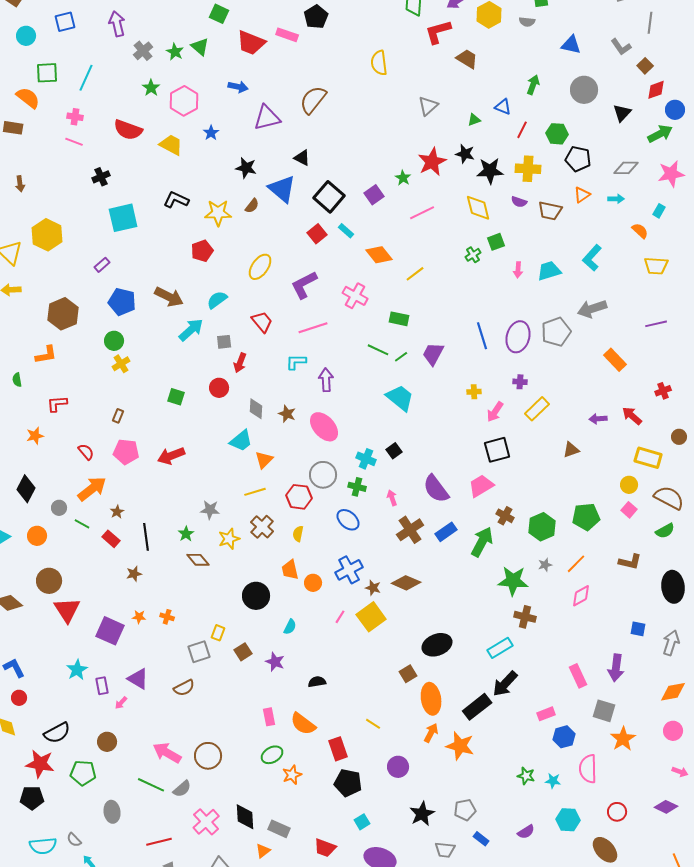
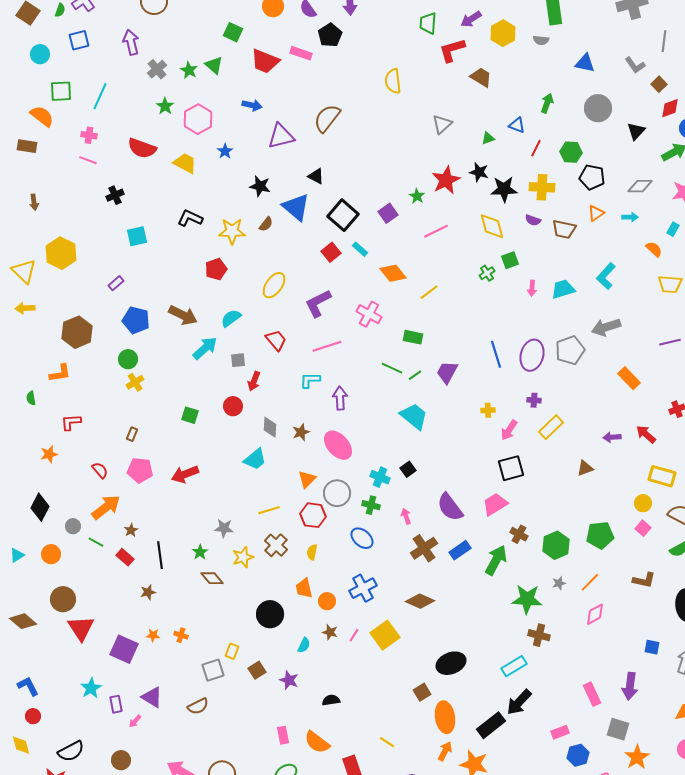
cyan square: (123, 218) -> (137, 236), size x0.7
brown star: (287, 414) -> (301, 432), turned 30
orange triangle: (264, 460) -> (307, 479), moved
brown star: (373, 588) -> (330, 632), moved

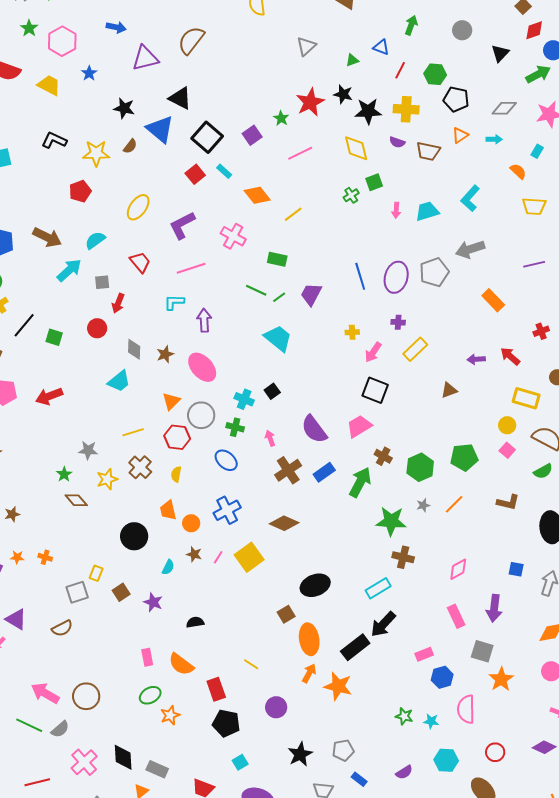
gray circle: (598, 108) -> (462, 30), size x0.7
black triangle: (316, 176) -> (180, 98), size x1.4
black square: (511, 468) -> (375, 390), turned 36
black line: (160, 555) -> (24, 325), moved, turned 48
pink diamond: (595, 614) -> (458, 569), moved

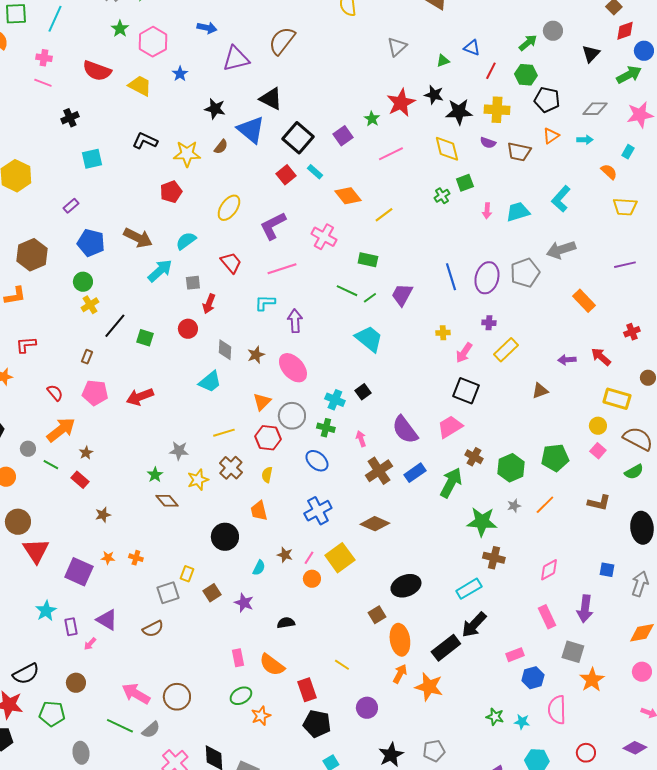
green arrow: (411, 25) -> (528, 43), moved, turned 30
orange circle: (191, 523) -> (312, 579), moved

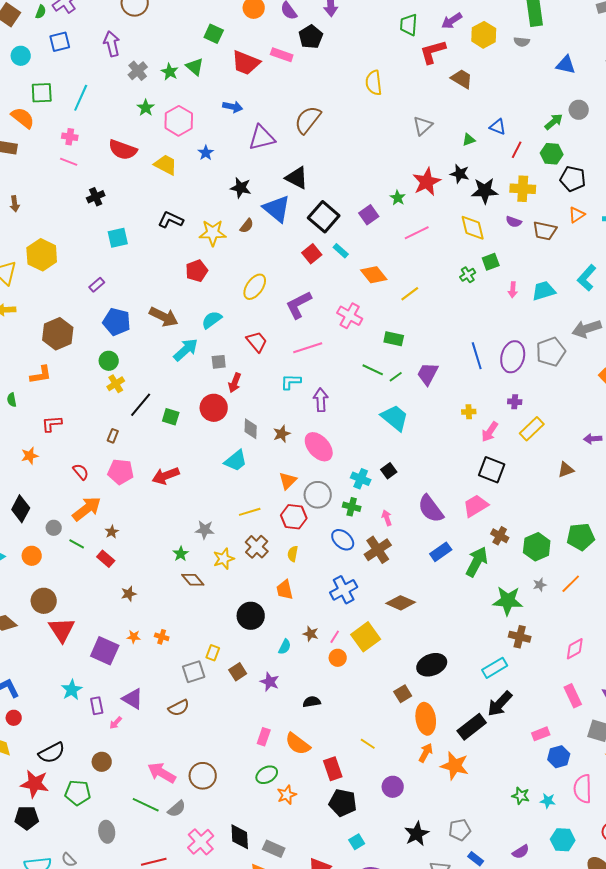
red circle: (188, 329) -> (214, 408), size x1.4
brown cross: (379, 471) -> (378, 550), moved
pink rectangle: (238, 658) -> (264, 737), turned 30

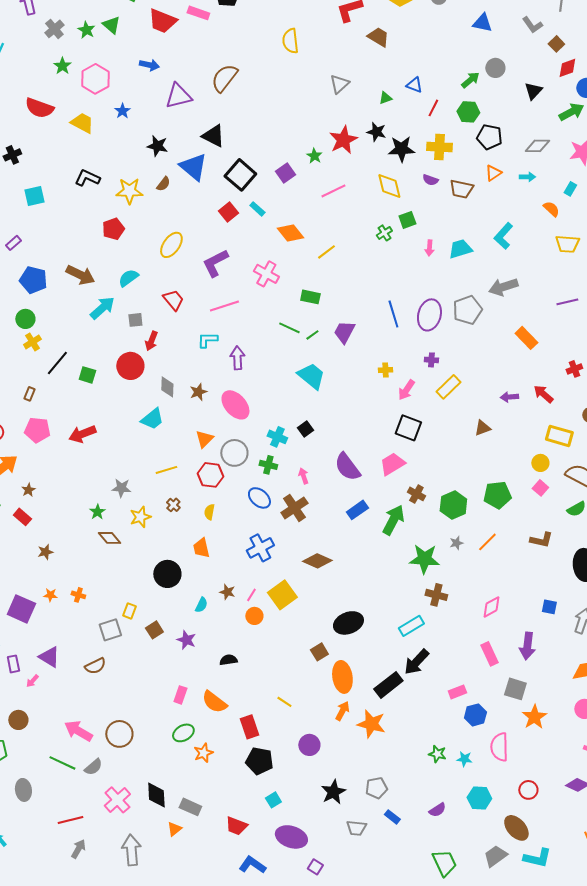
brown cross: (257, 547) -> (173, 505), size x0.6

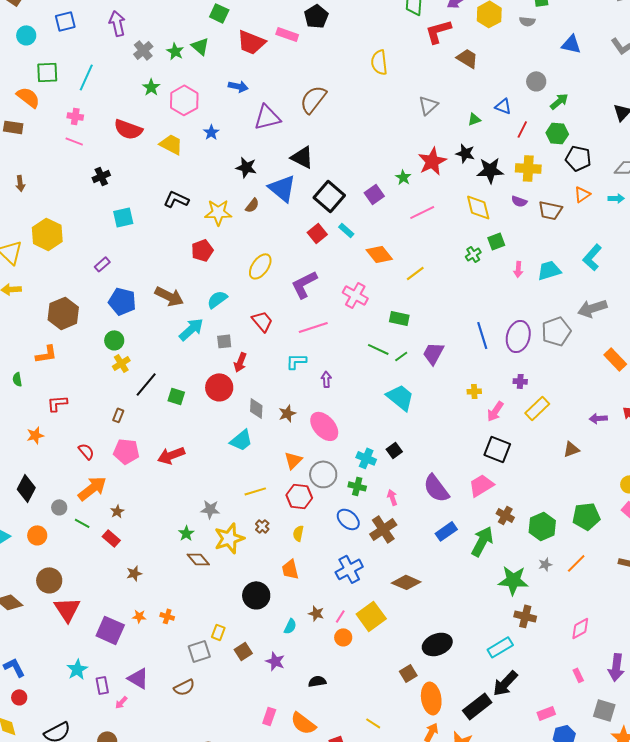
gray circle: (495, 68) -> (536, 81), moved
purple arrow: (237, 358) -> (326, 379), size x0.7
yellow star: (140, 517) -> (229, 538), size x1.4
pink rectangle: (489, 654) -> (578, 675), size x0.6

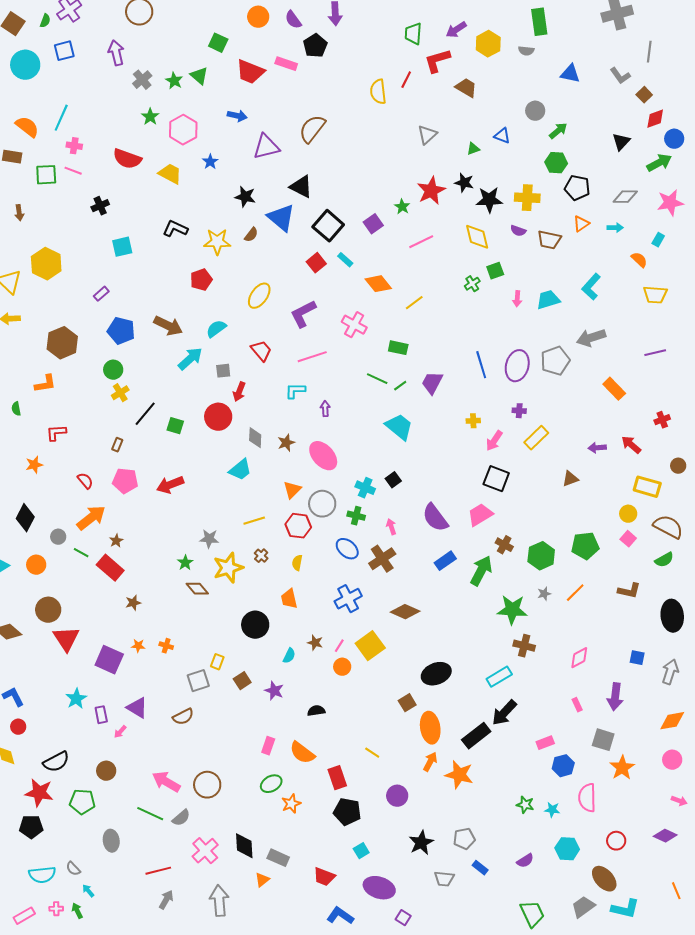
cyan circle: (26, 35) -> (25, 65), size x1.5
green square: (47, 72) -> (46, 175), moved
cyan line: (86, 77) -> (61, 118), moved
red line: (522, 129) -> (406, 80), moved
red rectangle: (111, 538) -> (110, 568), size x1.5

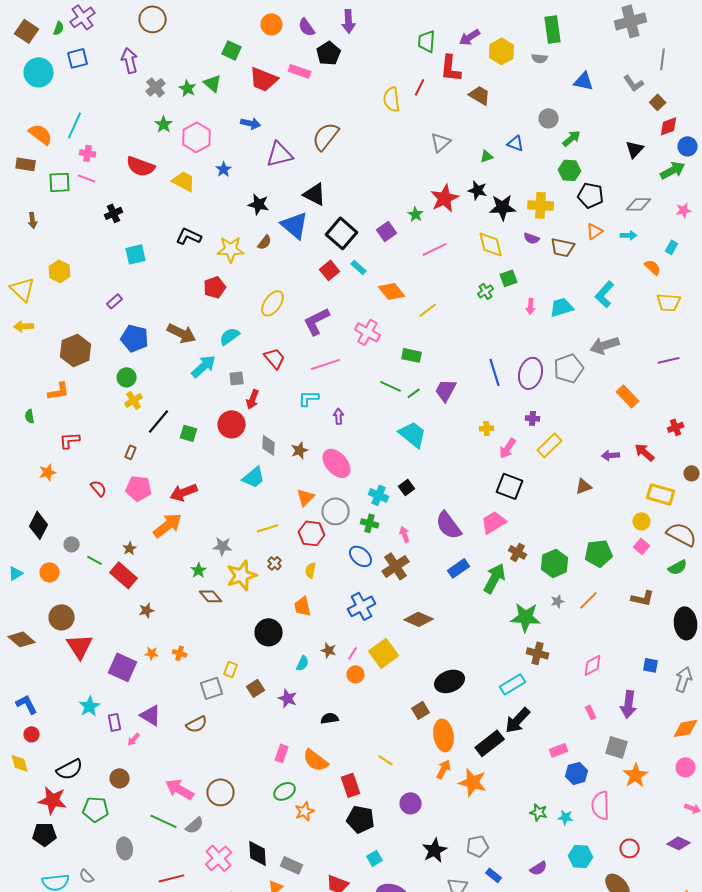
red L-shape: (437, 61) -> (451, 68), turned -68
pink star: (670, 203) -> (684, 210), size x0.6
yellow hexagon: (46, 264) -> (60, 271), size x0.7
orange arrow: (91, 518) -> (168, 525), moved

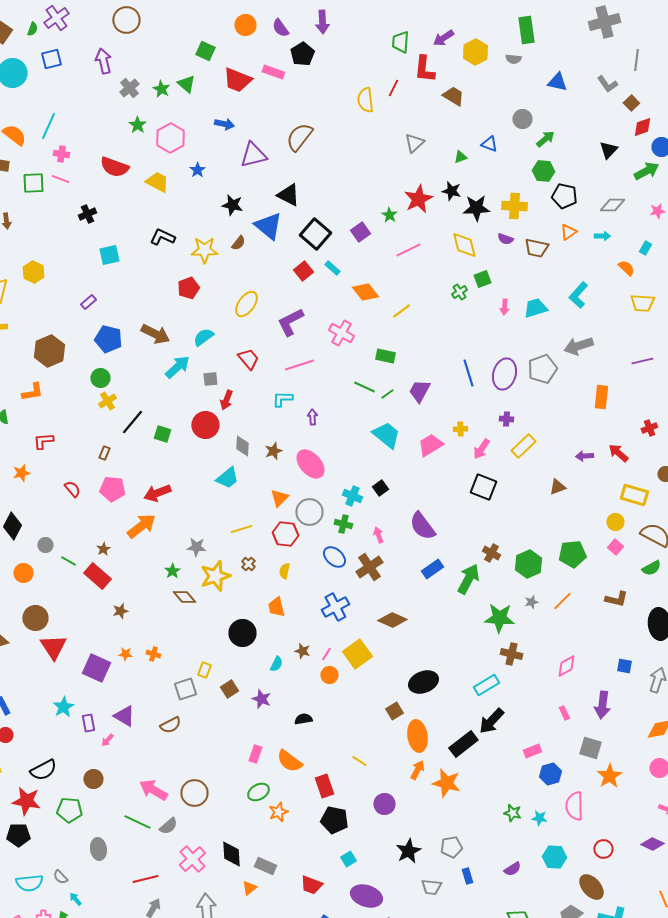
orange rectangle: (628, 396) -> (601, 397), turned 50
pink trapezoid: (494, 522) -> (430, 445), moved
blue rectangle: (494, 875) -> (467, 876), turned 35

